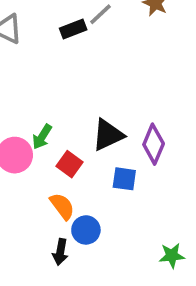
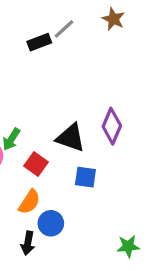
black triangle: (108, 135) -> (71, 138), turned 44
purple diamond: (154, 144) -> (112, 126), moved
orange semicircle: (62, 206) -> (29, 202), turned 70

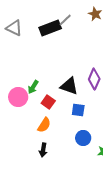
black rectangle: (39, 42) -> (50, 28), size x1.5
blue circle: (51, 223) -> (83, 138), moved

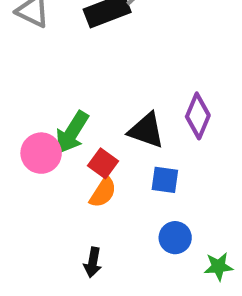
green arrow: (33, 87) -> (72, 132), size x1.5
orange semicircle: (44, 125) -> (103, 192), moved

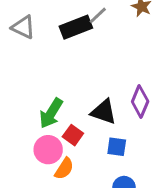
pink circle: (41, 153) -> (48, 150), moved
orange semicircle: (103, 192) -> (64, 169), moved

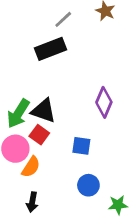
black rectangle: (76, 27) -> (51, 49), moved
black triangle: (104, 112) -> (43, 111), moved

